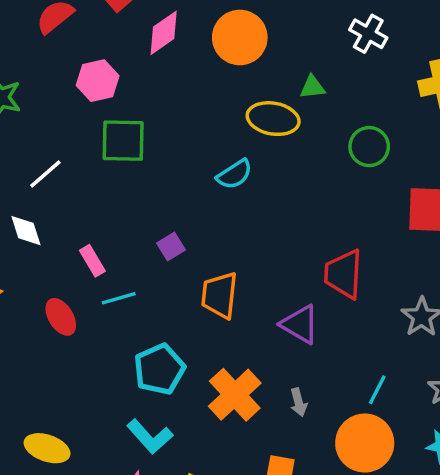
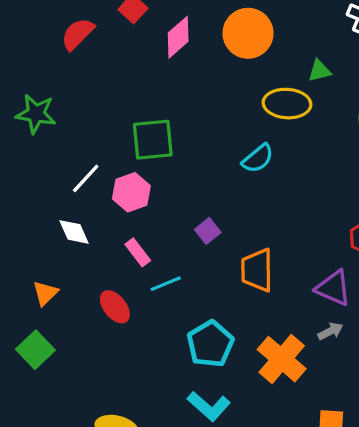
pink hexagon: (98, 81) -> (131, 192), moved
gray arrow: (299, 402) -> (330, 331), moved, turned -95

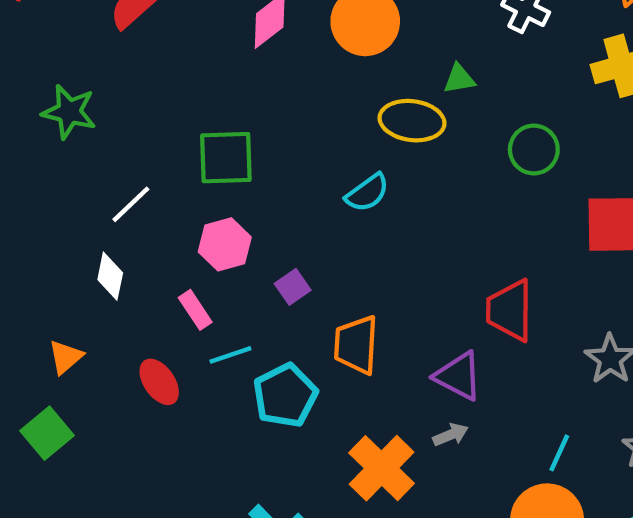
pink hexagon: (131, 192) -> (225, 244), moved
white diamond: (74, 232) -> (110, 276), turned 32
cyan pentagon: (210, 344) -> (285, 396), moved

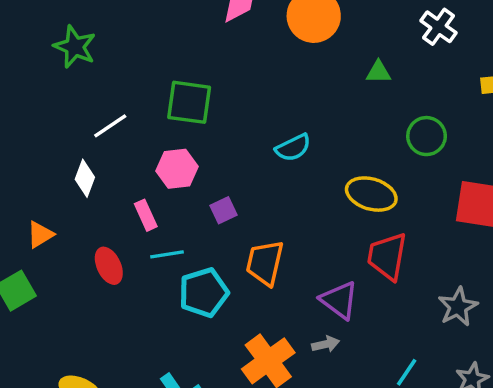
yellow ellipse: (412, 121) -> (371, 194), moved

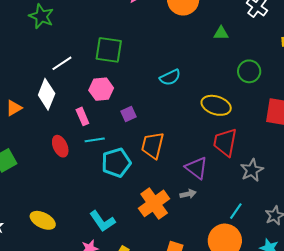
white diamond: (85, 178) -> (47, 94), size x1.4
orange triangle: (40, 235) -> (14, 108), moved
gray star: (458, 307) -> (252, 170), moved

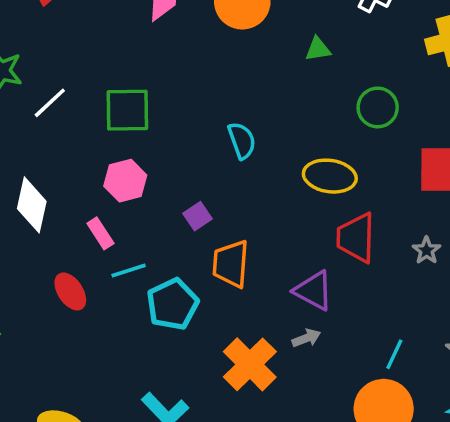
white line: (62, 63) -> (50, 103), moved
cyan semicircle: (170, 77) -> (242, 140), turned -75
purple square: (128, 114) -> (197, 216), moved
gray star: (252, 170) -> (426, 250), moved, size x0.7

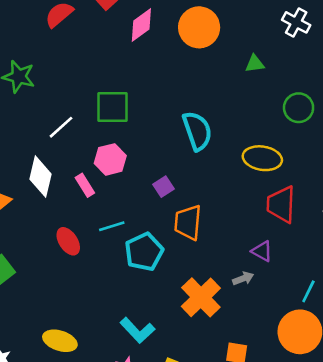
white line: (50, 103) -> (61, 127), moved
cyan semicircle: (242, 140) -> (197, 131), size x1.4
pink rectangle: (100, 233) -> (85, 185), moved
purple triangle: (314, 291) -> (262, 251), moved, size x0.7

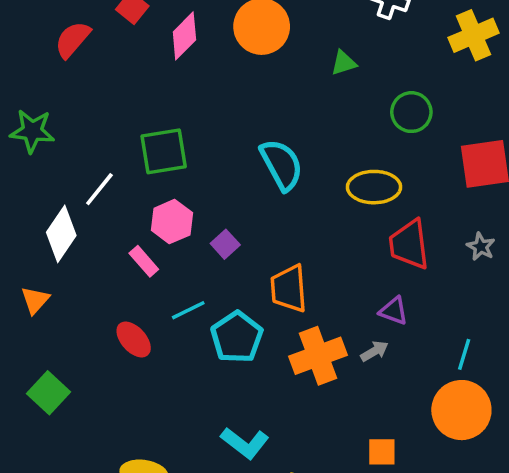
white diamond: (41, 177) -> (61, 234), moved, turned 30
purple square: (164, 187) -> (225, 244), moved
orange cross: (201, 297) -> (318, 356), moved, turned 33

